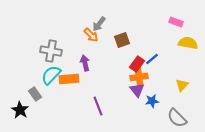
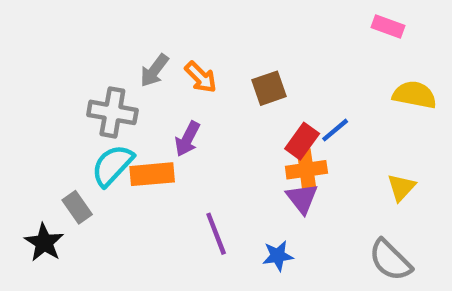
pink rectangle: (176, 22) -> (388, 26), moved
gray arrow: (99, 24) -> (154, 71), moved
purple arrow: (85, 63) -> (187, 139), turned -140
blue star: (152, 101) -> (278, 256), moved

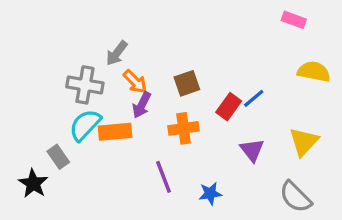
orange arrow: (201, 77) -> (135, 82), moved
brown square: (269, 88) -> (187, 83), moved
orange cross: (306, 170) -> (184, 128), moved
yellow triangle: (401, 187) -> (304, 142), size x1.4
purple triangle: (302, 198) -> (252, 150), moved

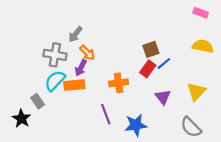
pink rectangle: (294, 20) -> (201, 13), moved
brown square: (187, 83) -> (151, 49), moved
purple arrow: (142, 105) -> (81, 68), moved
blue star: (210, 194) -> (136, 125), size x1.5

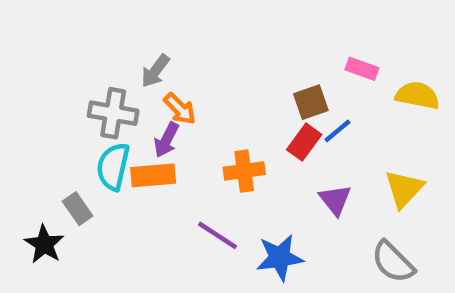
pink rectangle: (201, 13) -> (362, 69), moved
cyan semicircle: (55, 81) -> (113, 166), turned -30
purple line: (106, 114) -> (218, 235), turned -36

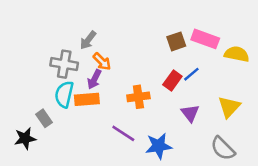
pink rectangle: (362, 69) -> (205, 39), size x1.5
brown square: (311, 102) -> (176, 41), moved
black star: (44, 244) -> (25, 138), turned 30

